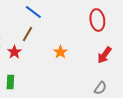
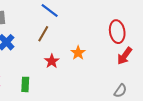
red ellipse: (97, 20) -> (117, 32), moved
red star: (14, 52) -> (52, 61), moved

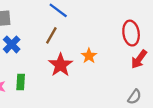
red star: (52, 61) -> (60, 65), size x1.5
green rectangle: (25, 84) -> (21, 82), moved

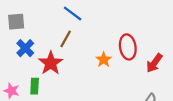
red ellipse: (131, 33) -> (128, 47), moved
red star: (60, 65) -> (51, 63), moved

